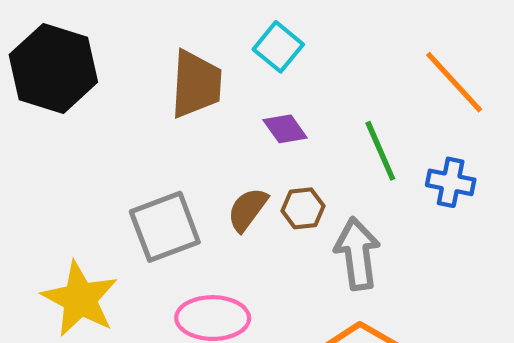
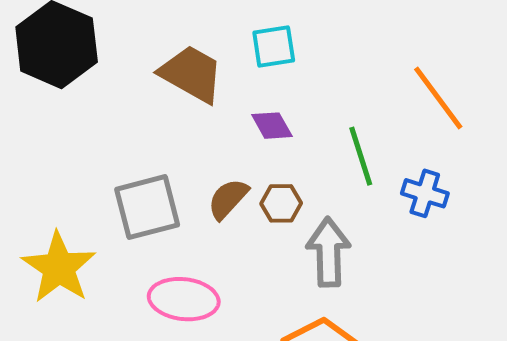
cyan square: (278, 47) -> (274, 46), turned 36
brown trapezoid: (196, 84) -> (191, 74), turned -70

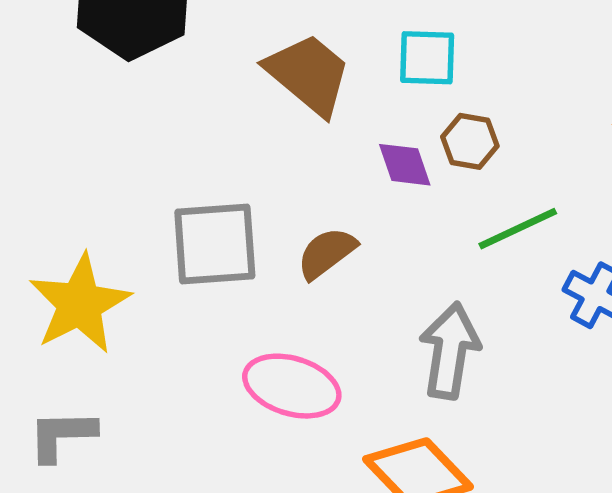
green line: (361, 156) -> (518, 229), turned 72
brown hexagon: (281, 203) -> (470, 141), moved
pink ellipse: (184, 299) -> (292, 386), moved

